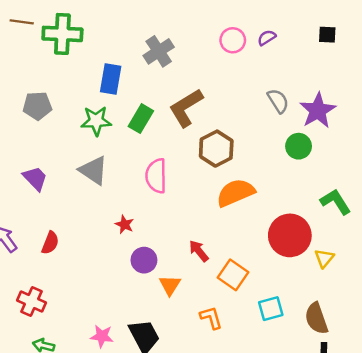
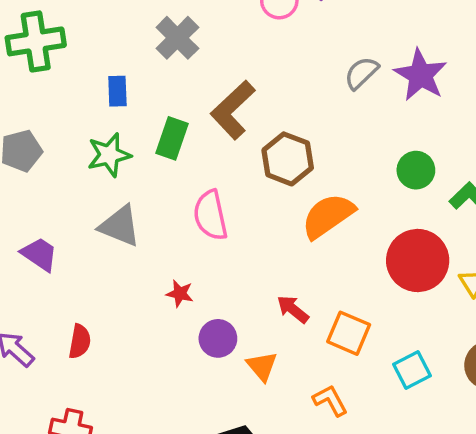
blue rectangle: (111, 79) -> (117, 91), size x0.7
gray semicircle: (278, 101) -> (361, 73), turned -90
green circle: (299, 146) -> (416, 170), moved

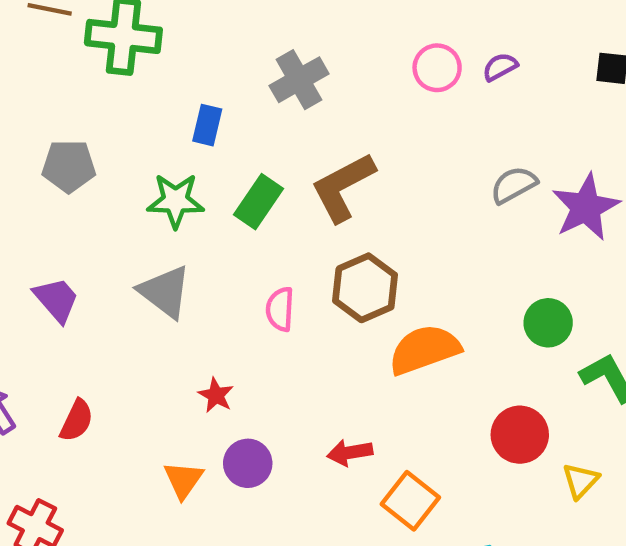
brown hexagon: (288, 159) -> (365, 288), moved
pink semicircle: (210, 215) -> (280, 309), size x0.7
red circle: (418, 261) -> (520, 435), size x0.7
red arrow: (293, 309) -> (350, 453), turned -64
orange triangle: (262, 366) -> (183, 480), moved

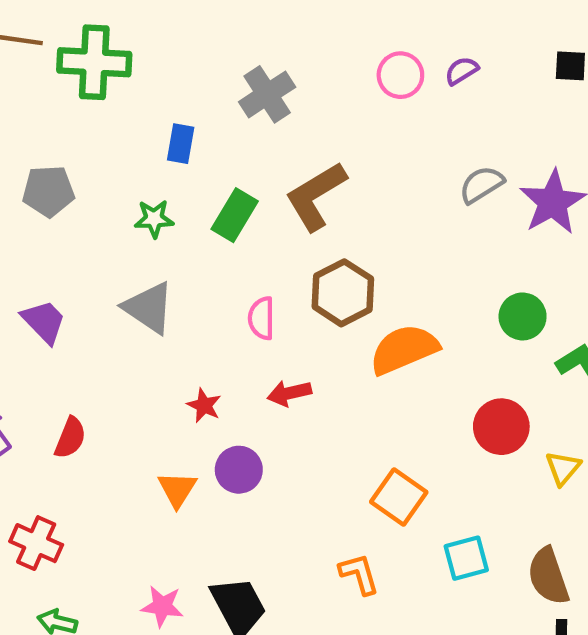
green star: (176, 201) -> (154, 219), size x0.7
red arrow: (350, 453) -> (289, 393), moved

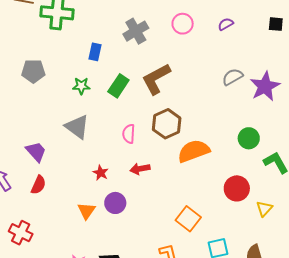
pink circle: (400, 75) -> (183, 24), moved
purple trapezoid: (44, 322) -> (36, 152), moved

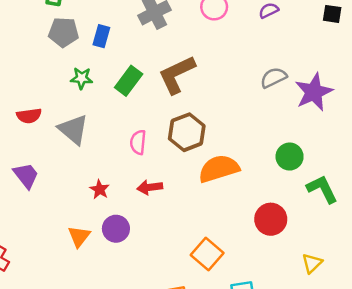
gray pentagon: (33, 71) -> (64, 32), moved
purple trapezoid: (36, 152) -> (26, 175), moved
red semicircle: (38, 185) -> (29, 116), moved, turned 54
yellow triangle: (264, 209) -> (312, 263), moved

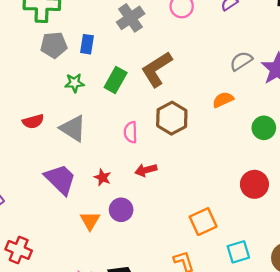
orange semicircle: (219, 169) -> (223, 100), moved, size x0.6
purple trapezoid: (26, 175) -> (60, 179), moved, size x1.4
orange square: (207, 254) -> (203, 222), turned 32

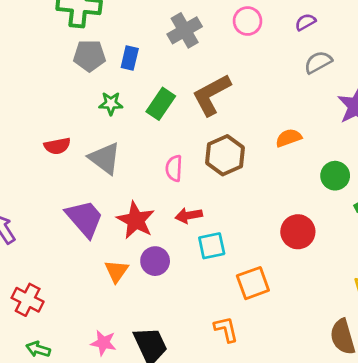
gray semicircle: (241, 61) -> (318, 62), moved
red star: (103, 177) -> (136, 220), size x1.8
red circle: (254, 184) -> (298, 232), moved
cyan square: (238, 252) -> (212, 246), moved

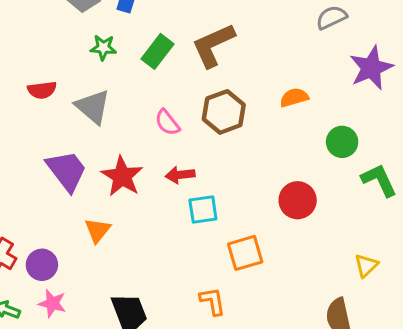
pink semicircle: (174, 168) -> (167, 123), turned -45
purple circle: (155, 261) -> (42, 265), moved
pink star: (103, 343) -> (52, 303), moved

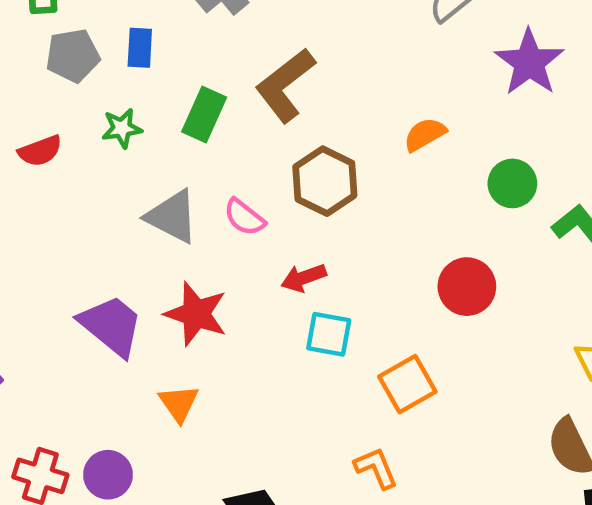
red semicircle: (42, 90) -> (40, 151), moved
gray triangle: (93, 107) -> (172, 217), moved
red arrow: (180, 175) -> (304, 278), moved
cyan square: (203, 209) -> (329, 334), turned 32

